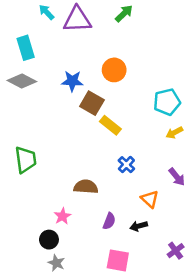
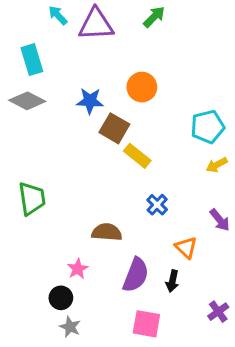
purple semicircle: (109, 221) -> (136, 275), size x1.6
black arrow: (139, 226) -> (172, 281), turned -63

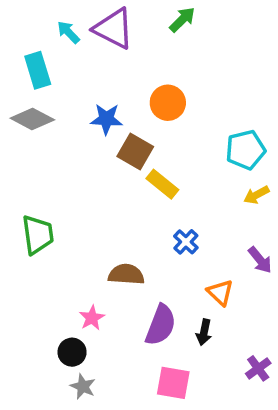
cyan arrow: (58, 15) -> (68, 32), moved
purple triangle: (96, 24) -> (114, 29), turned 30

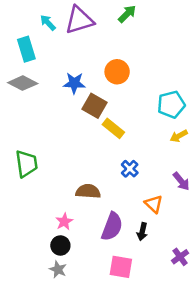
purple triangle: (114, 29) -> (79, 20), turned -44
black circle: (72, 352) -> (60, 245), moved

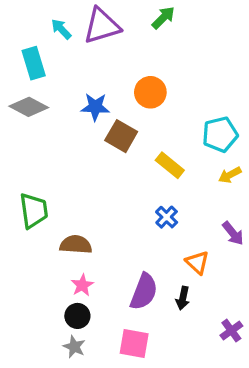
yellow rectangle: (113, 128) -> (170, 165), moved
brown semicircle: (88, 191) -> (76, 245), moved
pink square: (121, 267) -> (134, 344), moved

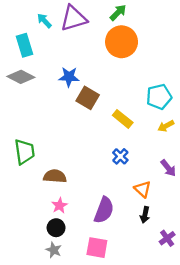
orange circle: (150, 92) -> (122, 42), moved, size x1.4
black arrow: (183, 298) -> (145, 215), moved

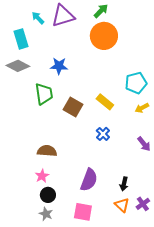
brown square: (88, 98) -> (73, 107), moved
green trapezoid: (24, 152) -> (44, 94), moved
orange triangle: (143, 189) -> (122, 205), moved
pink star: (60, 205) -> (42, 176), moved

